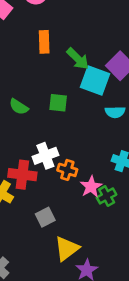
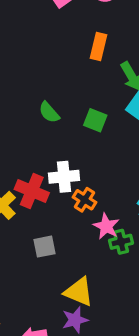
pink star: (91, 187) -> (106, 226), turned -30
yellow triangle: (67, 248) -> (79, 292), moved, turned 44

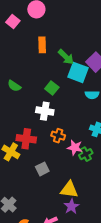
green semicircle: (49, 112) -> (14, 86), moved
green square: (95, 120) -> (52, 88), turned 32
white cross: (64, 177) -> (45, 111), moved, turned 30

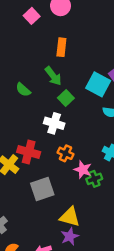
green arrow: (66, 57) -> (53, 76), moved
gray square: (42, 169) -> (42, 189), size x1.5

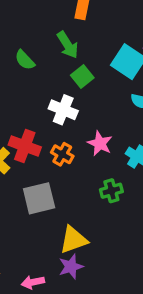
orange cross: (66, 153) -> (62, 154), moved
pink star: (83, 170) -> (100, 143), moved
yellow triangle: (70, 217) -> (73, 240), turned -40

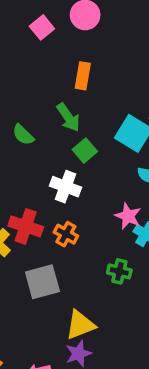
pink star: (100, 143) -> (128, 216), moved
green cross: (111, 191) -> (119, 271), turned 30

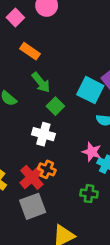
orange rectangle: (83, 76) -> (30, 51), moved, turned -60
red cross: (26, 226) -> (32, 177), moved, turned 35

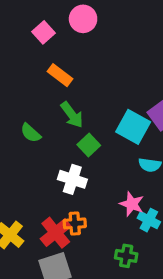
orange cross: (47, 169) -> (75, 223), turned -30

